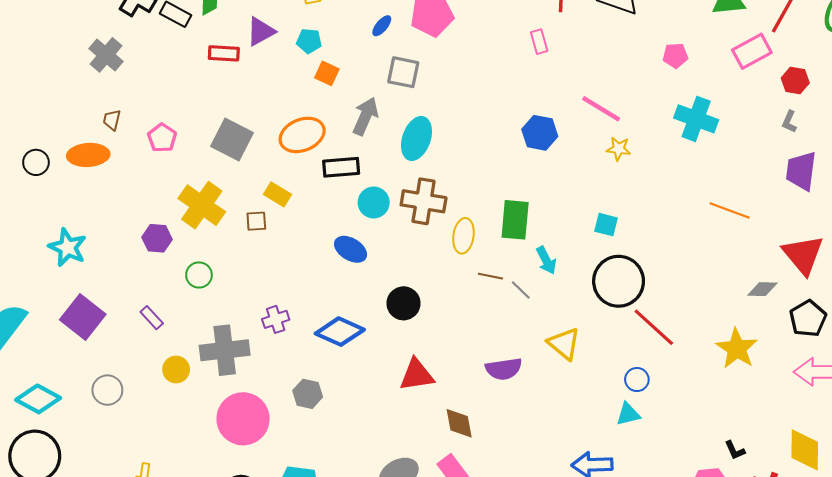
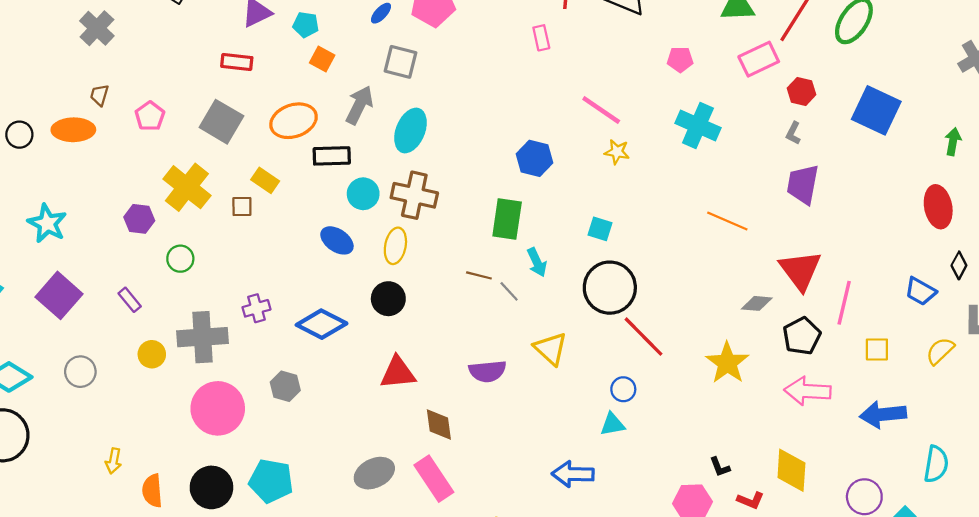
red rectangle: (224, 53) -> (237, 62), moved
blue hexagon: (540, 133) -> (534, 158), moved
yellow ellipse: (463, 236) -> (395, 246), moved

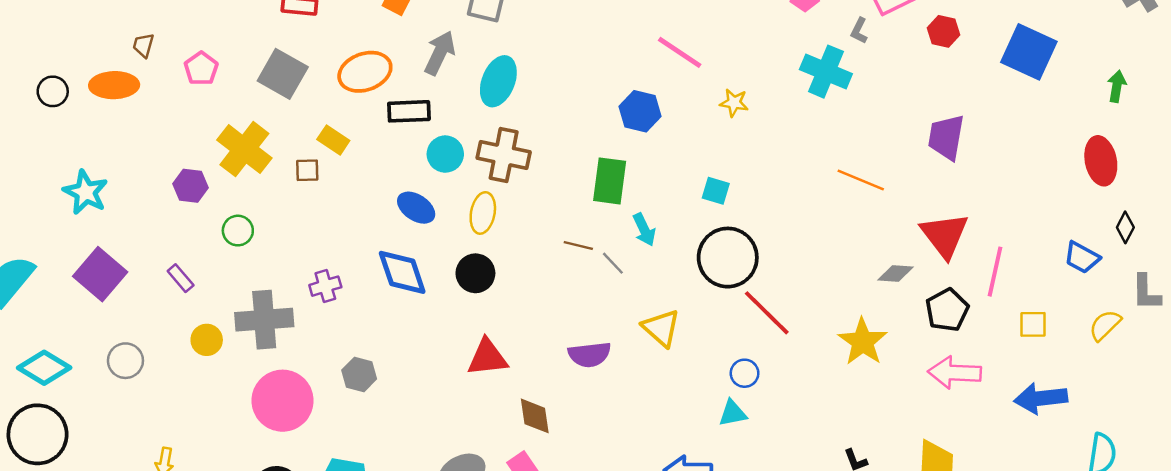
pink line: (601, 110) -> (680, 52), moved
gray L-shape: (793, 133) -> (859, 31), moved
blue diamond: (322, 324) -> (402, 272), moved, turned 45

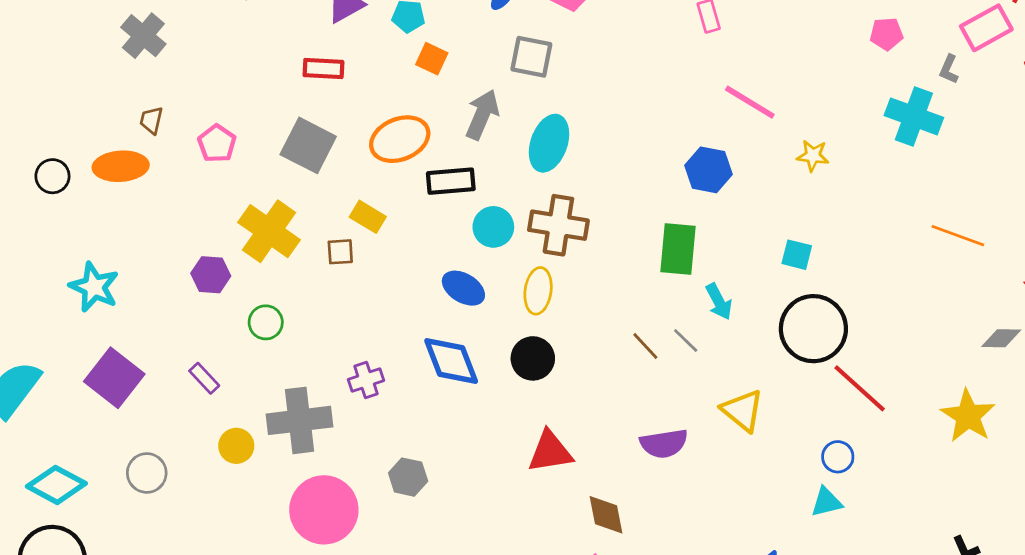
brown line: (578, 246) -> (645, 346), moved, turned 36

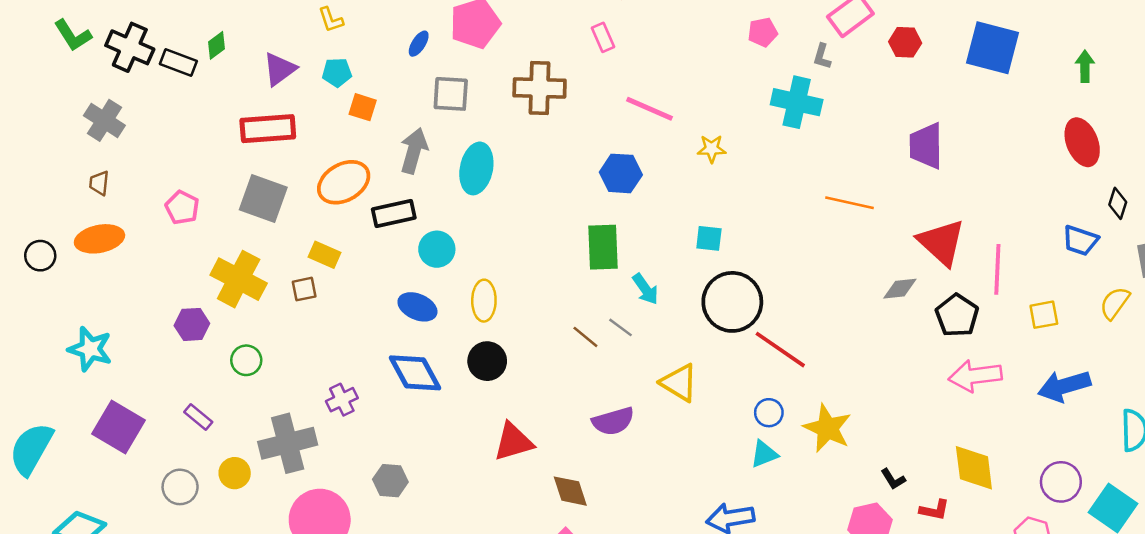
red rectangle: (323, 69) -> (268, 129), size x1.5
brown trapezoid: (151, 120) -> (99, 183), moved
brown cross: (558, 225) -> (540, 88), moved
yellow star: (968, 416) -> (827, 428), moved
gray circle: (147, 473) -> (180, 487), moved

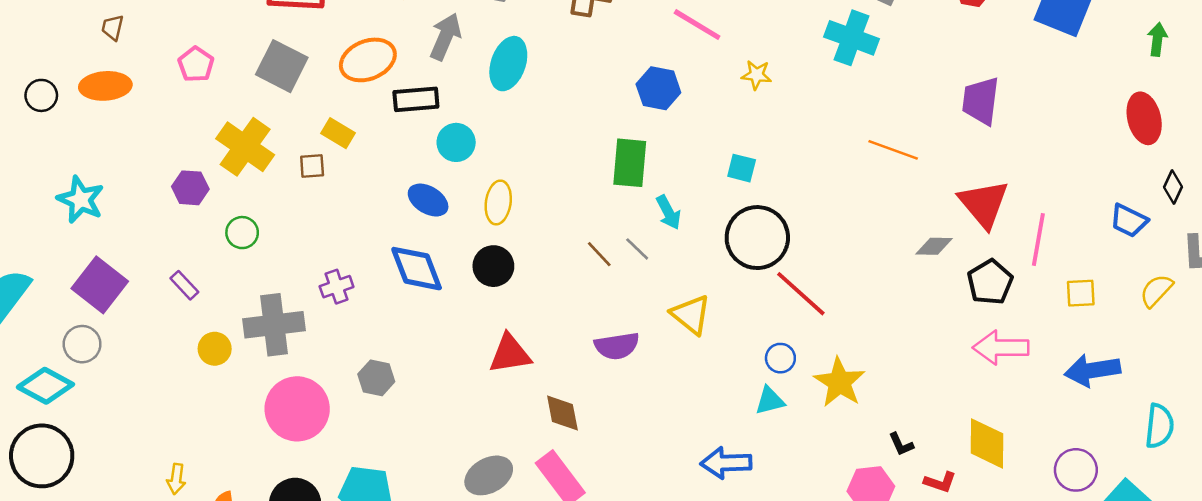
gray circle: (180, 487) -> (82, 344), moved

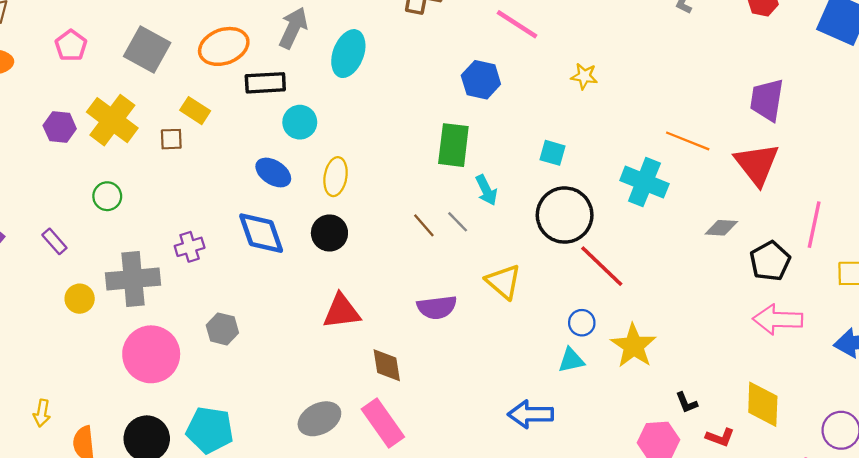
cyan cross: (851, 38) -> (644, 182), moved
yellow star: (756, 75) -> (584, 76), moved
purple hexagon: (190, 188) -> (60, 127), moved
red triangle: (984, 204) -> (757, 164), moved

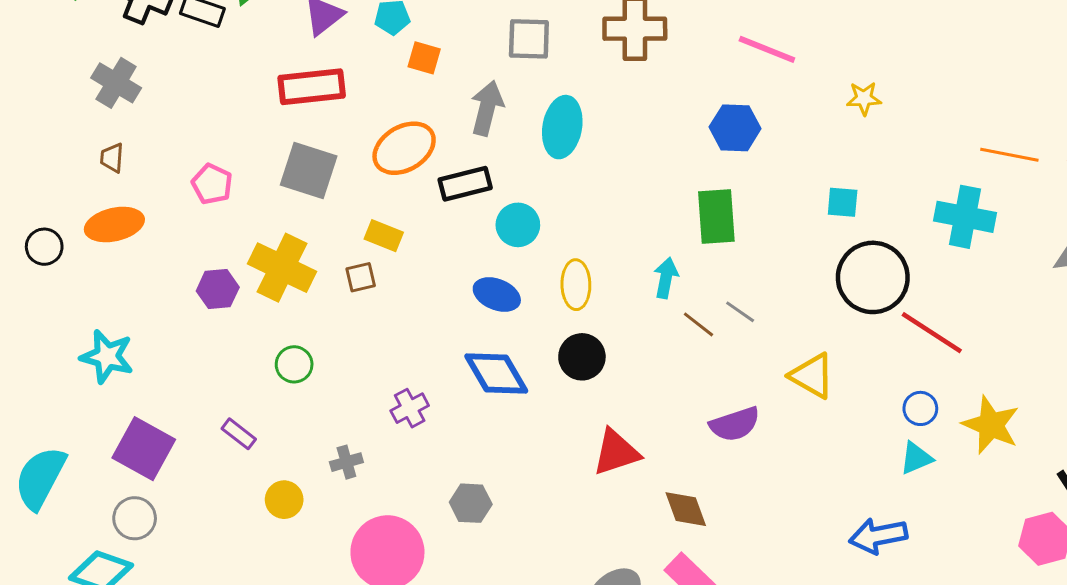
cyan arrow: (486, 190) -> (666, 278), moved, turned -132
gray cross: (133, 279) -> (346, 462), size x0.5

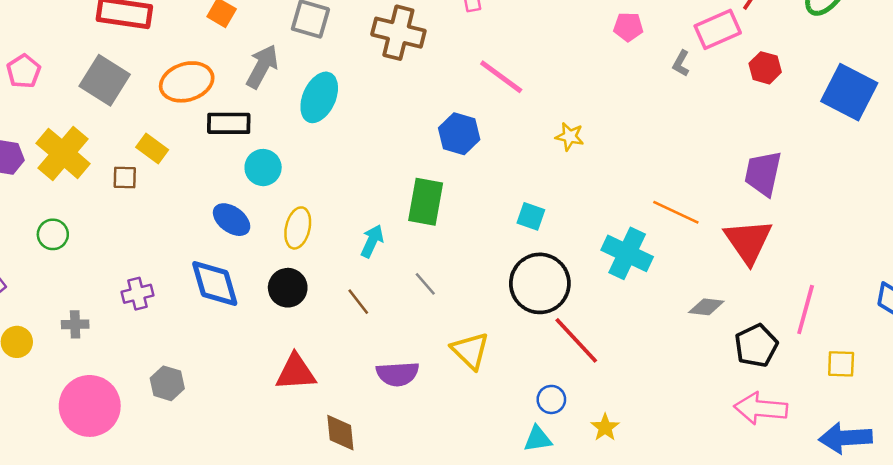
brown line: (698, 324) -> (358, 302), moved
yellow star: (991, 425) -> (605, 427), size x0.6

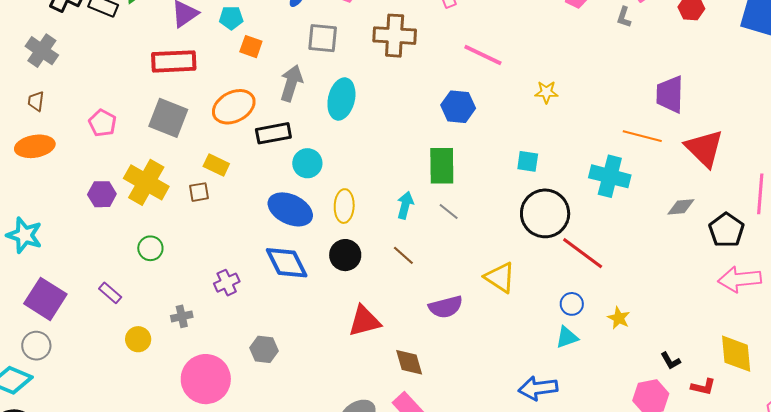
purple trapezoid: (763, 173) -> (670, 94), moved
blue ellipse: (232, 220) -> (290, 209), size x1.4
gray line: (425, 284) -> (449, 211), moved

